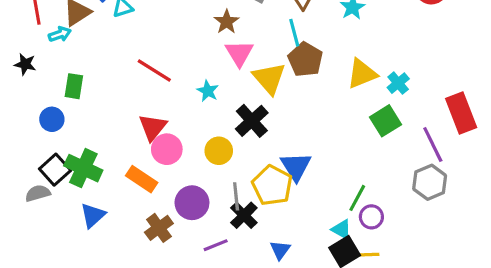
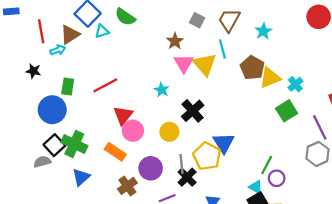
brown pentagon: (305, 59) -> (252, 68), moved
red line: (154, 70) -> (105, 85), moved, turned -60
yellow triangle: (269, 78) -> (205, 64), moved
blue circle: (52, 119) -> (52, 110), size x1.6

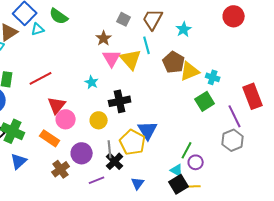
cyan cross: (295, 84) -> (213, 77), turned -32
black cross: (193, 111) -> (120, 101), turned 30

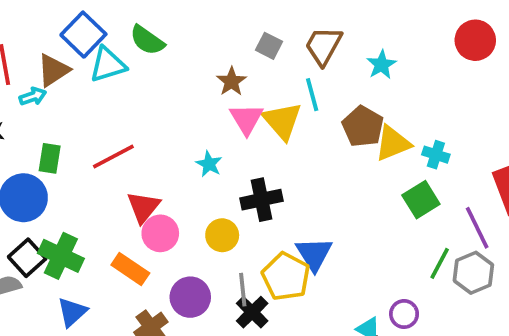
cyan triangle: (38, 29) -> (108, 65), size x1.5
green line: (187, 150) -> (440, 263), moved

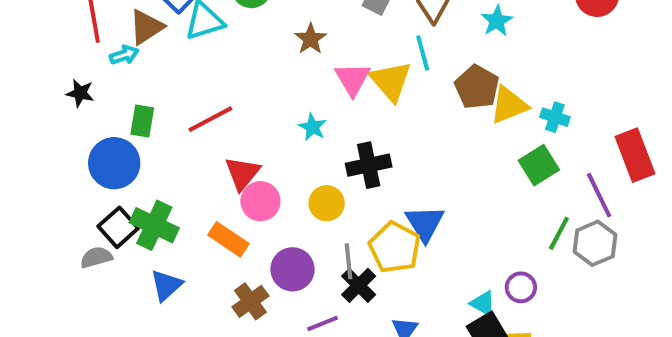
brown star: (232, 81) -> (311, 39), moved

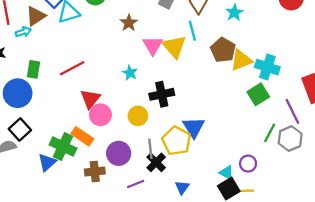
cyan cross: (555, 117) -> (267, 67), size x1.5
green cross: (154, 225) -> (63, 147), moved
brown cross: (250, 301) -> (95, 172), turned 30

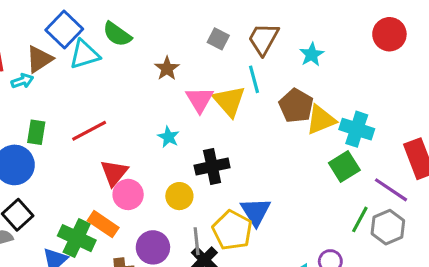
purple line: (292, 111) -> (391, 190), turned -30

